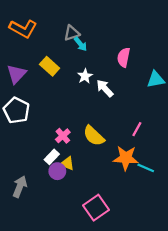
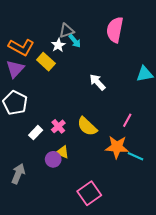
orange L-shape: (23, 29) -> (21, 47), moved
pink semicircle: (124, 57) -> (115, 30), moved, size x1.4
white star: (85, 76) -> (58, 45), moved
white rectangle: (52, 157) -> (36, 133), moved

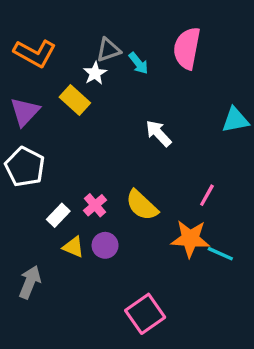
cyan arrow: (75, 41) -> (138, 63), moved
orange L-shape: (21, 47) -> (35, 53), moved
yellow triangle: (62, 152) -> (73, 247), moved
purple circle: (53, 159) -> (105, 245), moved

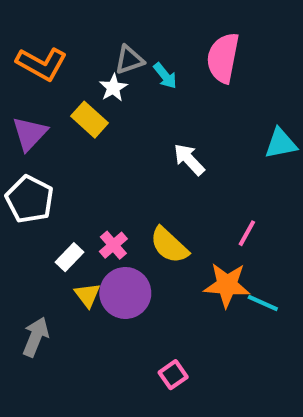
purple circle: (105, 245) -> (125, 293), size x1.6
yellow triangle: (73, 247) -> (87, 295), turned 30
pink square: (145, 314) -> (173, 375), size x0.6

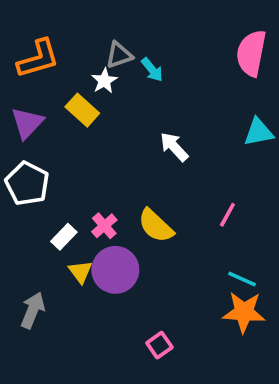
pink semicircle: (223, 58) -> (251, 53), moved
orange L-shape: (42, 64) -> (38, 59), turned -45
orange star: (227, 285) -> (244, 312), moved

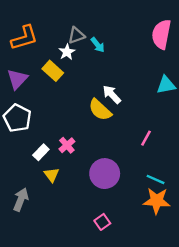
yellow semicircle: (156, 226) -> (100, 110), moved
purple circle: (115, 270) -> (105, 174), moved

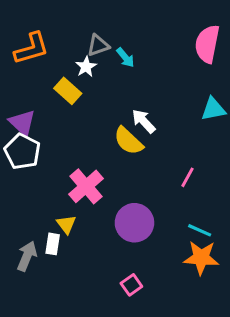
purple triangle: (17, 79) -> (22, 123), moved, turned -30
pink cross: (67, 145) -> (86, 186), size x1.6
white rectangle: (41, 152) -> (53, 244), moved, turned -35

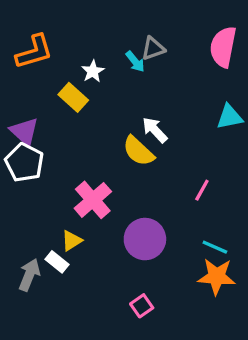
gray triangle: (98, 45) -> (153, 49), moved
yellow triangle: (66, 224) -> (72, 241), turned 35
white rectangle: (53, 244) -> (57, 262), turned -60

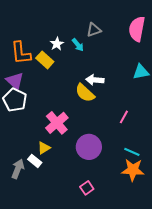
orange L-shape: (34, 52) -> (21, 53), moved, turned 100
cyan arrow: (135, 62) -> (78, 45), moved
white arrow: (155, 130) -> (95, 80), turned -42

